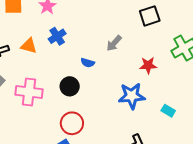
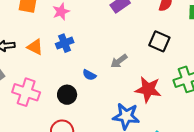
black square: (150, 16) -> (159, 41), turned 30
red star: (148, 65) -> (148, 89), size x1.5

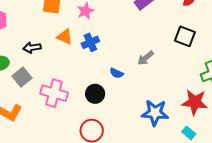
orange triangle: (35, 47) -> (65, 37), moved
red star: (148, 89) -> (195, 102), moved

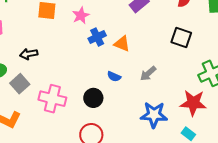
orange triangle: (65, 37) -> (122, 44), moved
blue cross: (90, 42) -> (97, 37), moved
gray arrow: (145, 58) -> (148, 74), moved

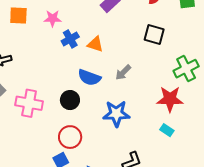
pink star: (81, 15) -> (53, 18), turned 30
blue semicircle: (114, 77) -> (89, 77), size x1.6
blue star: (154, 115) -> (116, 114), moved

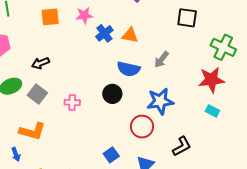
green cross: (186, 69) -> (223, 47), turned -30
pink cross: (29, 103) -> (72, 102), size x0.6
red circle: (70, 137) -> (142, 127), moved

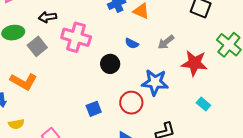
blue semicircle: (129, 69) -> (132, 43), size x0.6
red star: (211, 80) -> (194, 63), moved
pink cross: (72, 102) -> (76, 37), moved, size x1.8
blue square: (111, 155) -> (94, 109), moved

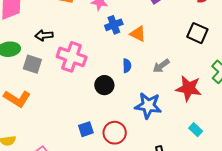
blue semicircle: (132, 43) -> (127, 66), turned -120
gray square: (37, 46) -> (32, 64), turned -36
red circle: (131, 103) -> (115, 133), moved

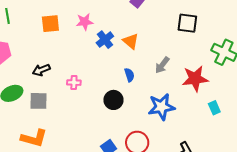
orange triangle: (138, 34) -> (131, 41), turned 30
pink cross: (72, 57) -> (74, 83), size x0.5
cyan rectangle: (196, 130) -> (214, 108), moved, turned 40

